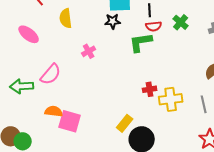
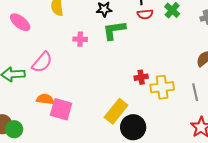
green L-shape: (141, 42) -> (114, 30), moved
pink cross: (89, 51) -> (80, 39), turned 32
yellow rectangle: (125, 123) -> (116, 111), size x1.4

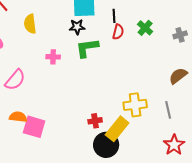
red semicircle: (145, 14) -> (118, 32), turned -70
red cross: (141, 77) -> (95, 121), moved
yellow rectangle: (116, 111) -> (117, 129), moved

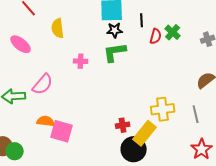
black star: (77, 27) -> (115, 30), moved
red semicircle: (118, 32) -> (156, 36), moved

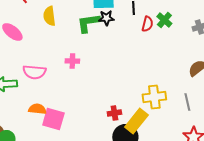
green L-shape: (115, 52) -> (88, 23), moved
pink cross: (81, 61) -> (72, 61), moved
pink semicircle: (43, 84) -> (34, 72), turned 55

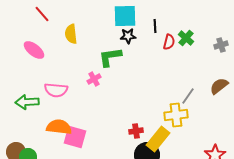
green L-shape: (88, 23) -> (110, 57), moved
pink cross: (72, 61) -> (94, 79), turned -32
gray line: (187, 102) -> (188, 96), moved, turned 48
orange semicircle: (37, 109) -> (59, 127), size x1.4

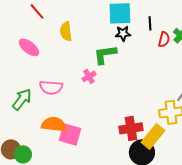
green arrow: (27, 102) -> (22, 99), turned 130
red cross: (136, 131) -> (131, 128), size x1.6

